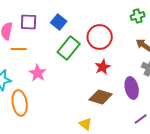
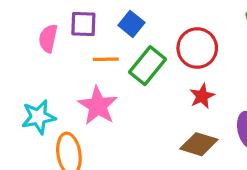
orange line: (19, 49) -> (106, 59), moved
pink star: (38, 73) -> (98, 106), size x1.4

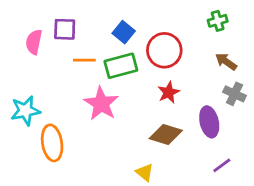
blue square: (131, 24) -> (124, 32), moved
green rectangle: (147, 66) -> (121, 66), turned 36
pink star: (98, 106) -> (101, 104), moved

